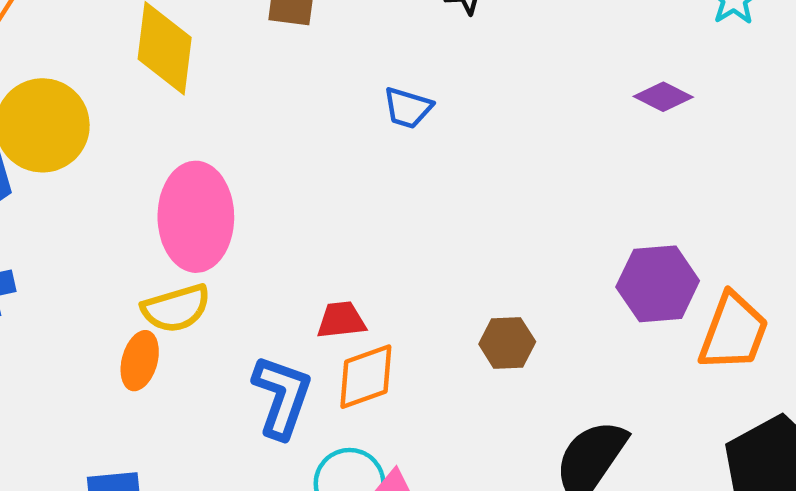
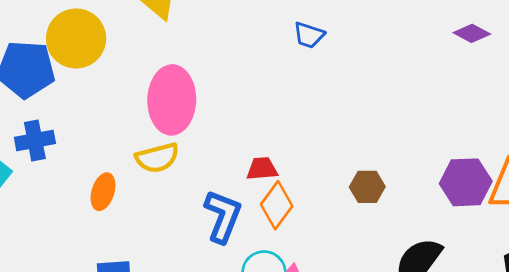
purple hexagon: (658, 284) -> (466, 182), moved
orange ellipse: (140, 361) -> (103, 192), moved
orange diamond: (366, 377) -> (277, 205), turned -36

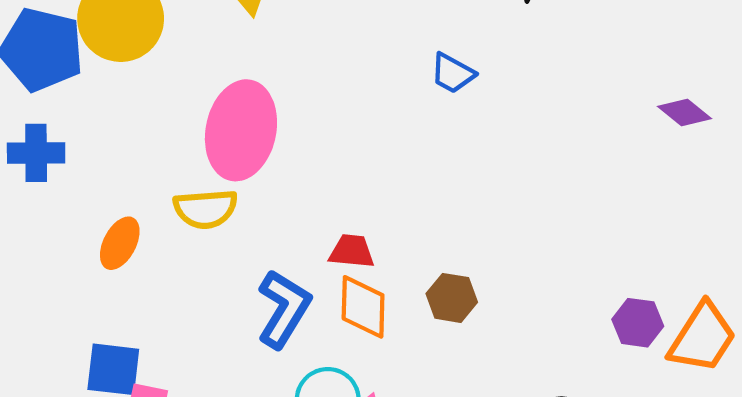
purple hexagon: (466, 182) -> (638, 323), size x0.7
brown hexagon: (367, 187) -> (452, 298), moved
orange diamond: (277, 205) -> (363, 307), turned -45

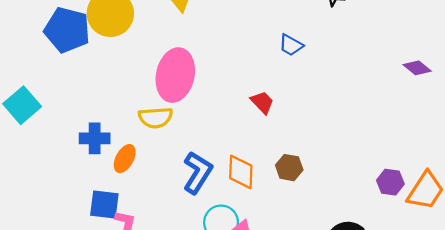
blue cross: (36, 153) -> (95, 138), moved
orange ellipse: (120, 243) -> (125, 159), moved
red trapezoid: (352, 251) -> (262, 102), moved, turned 40

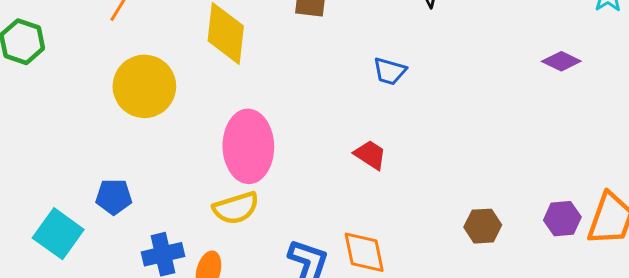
blue pentagon: (67, 30) -> (114, 197), moved, size x0.6
brown hexagon: (289, 168) -> (483, 226), moved

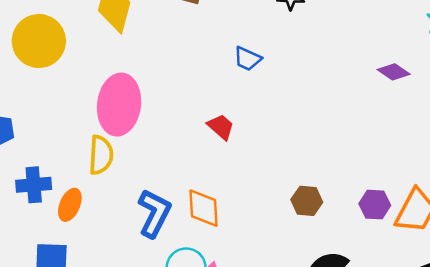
yellow semicircle: (236, 208) -> (101, 155), turned -78

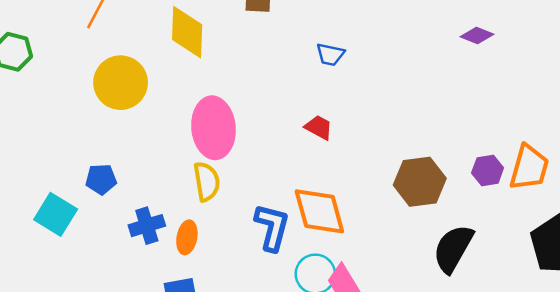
brown hexagon: (307, 201) -> (420, 182), size x1.6
orange diamond: (203, 208) -> (319, 211), size x1.4

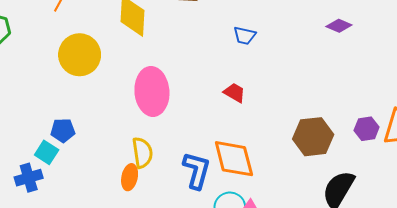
purple diamond: (477, 35) -> (339, 26), moved
yellow semicircle: (207, 181) -> (142, 153), moved
cyan square: (56, 214) -> (47, 152), moved, size x0.7
blue cross: (147, 226) -> (29, 178), moved

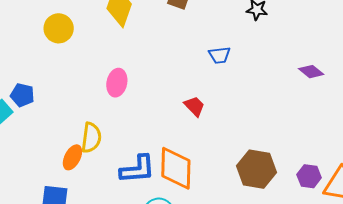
blue trapezoid: (245, 36) -> (219, 55), turned -35
yellow circle: (80, 55) -> (59, 28), size x0.7
pink ellipse: (152, 91) -> (117, 83), size x0.6
blue L-shape: (197, 170) -> (137, 169), turned 54

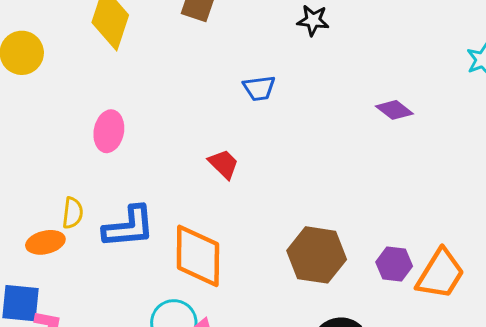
yellow semicircle: (91, 138) -> (73, 213), size x0.7
orange ellipse: (72, 157) -> (45, 242), turned 50
blue L-shape: (137, 169) -> (129, 227), moved

